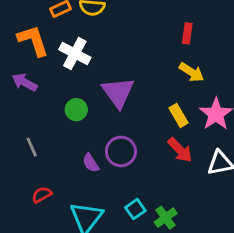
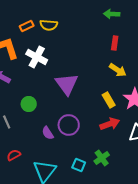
green circle: (76, 110) -> (29, 104), moved
red arrow: (180, 150) -> (110, 124), turned -66
cyan square: (135, 209) -> (79, 165), turned -32
green cross: (166, 218) -> (102, 158), moved

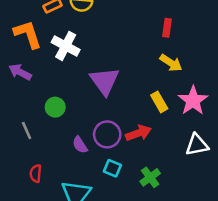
red arrow: (110, 124) -> (138, 133), moved
red semicircle: (14, 155) -> (36, 173), turned -56
cyan square: (79, 165) -> (112, 168), moved

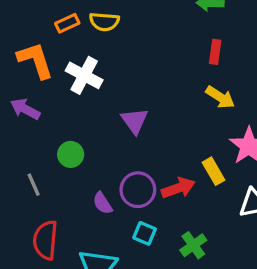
purple triangle: (105, 81) -> (135, 121), size x0.7
yellow rectangle: (159, 102) -> (214, 171), moved
red semicircle: (36, 173) -> (45, 240), size x1.6

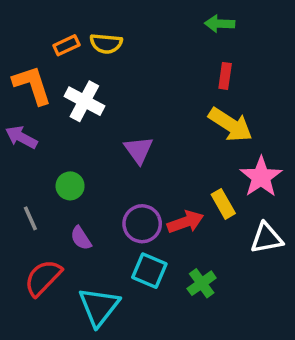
yellow arrow: (220, 97) -> (230, 125), size x1.4
purple semicircle: (103, 203) -> (81, 238), moved
cyan square: (145, 233) -> (149, 271), size x1.4
red semicircle: (45, 240) -> (43, 278), turned 39

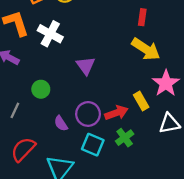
gray line: (30, 218) -> (15, 110), turned 49
purple semicircle: (81, 238) -> (61, 123), moved
green cross: (202, 283) -> (125, 138), moved

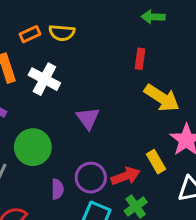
red rectangle: (142, 17) -> (140, 59), moved
green circle: (41, 89) -> (33, 147), size x1.6
purple semicircle: (61, 123) -> (57, 189), turned -147

